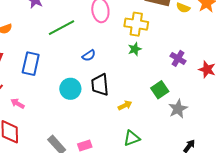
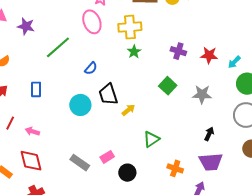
blue rectangle: (31, 64) -> (36, 89), size x0.7
yellow arrow: (125, 105) -> (128, 110), moved
gray star: (178, 109) -> (202, 94), moved, turned -30

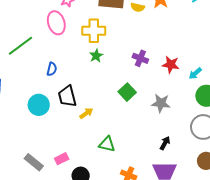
blue semicircle: (91, 68) -> (52, 69), turned -32
green triangle: (151, 139) -> (107, 144), turned 42

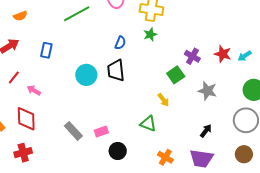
purple cross: (140, 58) -> (192, 56), moved
blue semicircle: (52, 69) -> (120, 43), moved
cyan arrow: (195, 73) -> (245, 56), moved
yellow arrow: (86, 113) -> (163, 100), moved, turned 80

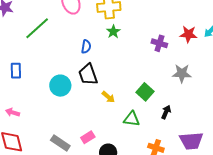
green square: (176, 75) -> (145, 92), moved
yellow arrow: (163, 100) -> (108, 97), moved
black arrow: (206, 131) -> (166, 112), moved

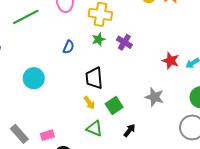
purple cross: (159, 43) -> (124, 42), moved
black trapezoid: (88, 75) -> (94, 78), moved
yellow arrow: (108, 97) -> (89, 103), moved

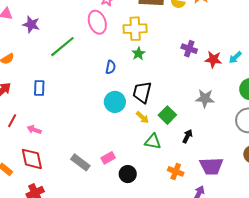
purple cross: (124, 42) -> (189, 49), moved
cyan circle: (34, 78) -> (115, 102), moved
black trapezoid: (94, 78) -> (142, 92), turned 30

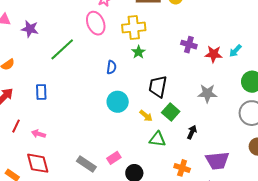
black trapezoid: (142, 92) -> (158, 87), moved

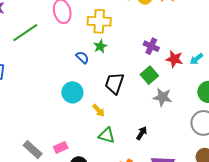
blue semicircle: (111, 67) -> (82, 57), moved, turned -64
green square: (171, 112) -> (149, 75), moved

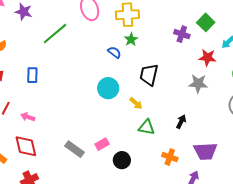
red star: (174, 59) -> (207, 57), moved
green square: (149, 75) -> (206, 22), moved

